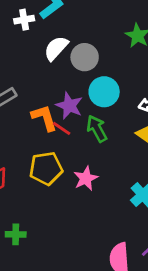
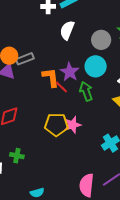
white semicircle: (56, 48) -> (67, 30), turned -30
gray circle: (85, 57) -> (101, 40), moved
yellow pentagon: (46, 168) -> (56, 125), moved

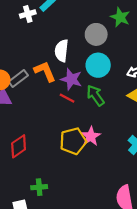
white semicircle: (67, 30) -> (62, 51), moved
orange L-shape: (51, 77) -> (45, 71), moved

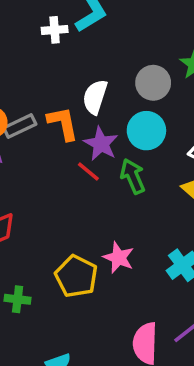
pink star: (91, 136) -> (119, 258), moved, turned -30
yellow pentagon: (73, 141) -> (76, 276), moved, turned 30

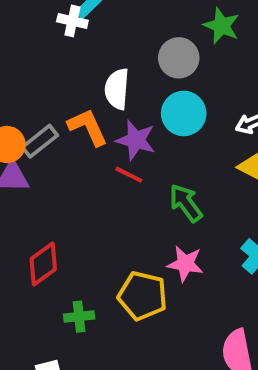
white cross: (55, 30) -> (72, 21), moved, turned 30
green arrow: (133, 176) -> (186, 203), moved
green cross: (18, 299) -> (79, 317), moved

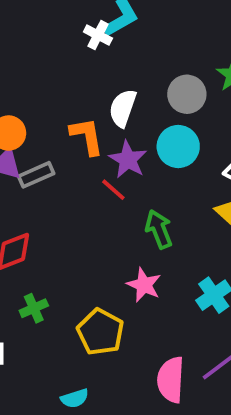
gray rectangle: (40, 141) -> (36, 175), moved
yellow pentagon: (142, 296) -> (100, 332), moved
green cross: (79, 317) -> (34, 308), turned -32

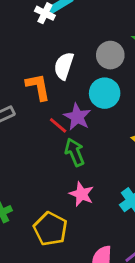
purple star: (128, 160) -> (77, 117), moved
green arrow: (159, 229) -> (75, 152), moved

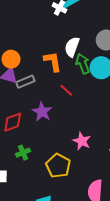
purple star: (77, 117) -> (42, 112), moved
green arrow: (75, 152) -> (83, 64), moved

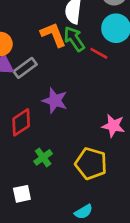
green arrow: (83, 64) -> (74, 39), moved
red line: (66, 90) -> (99, 53), moved

